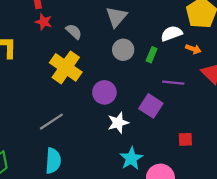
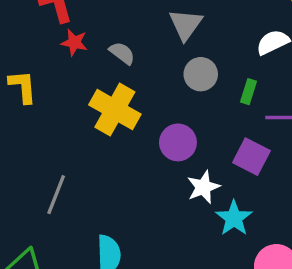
green rectangle: (152, 55) -> (248, 92), moved
gray line: (51, 122) -> (56, 195), moved, turned -30
cyan star: (131, 158) -> (234, 218), moved

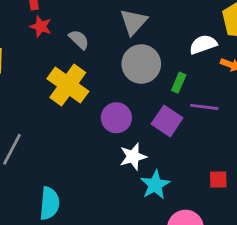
gray circle: (201, 74) -> (141, 64), size x1.4
purple square: (251, 157) -> (167, 121), moved

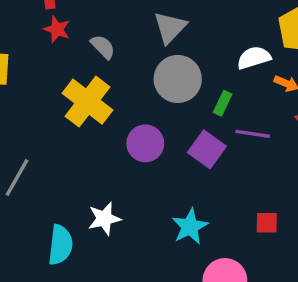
white star: (133, 157) -> (104, 219), moved

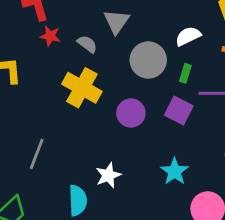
gray triangle: (170, 28) -> (116, 21), moved
white semicircle: (254, 58) -> (188, 36), moved

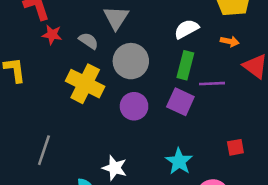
gray circle: (148, 60) -> (131, 61), moved
green rectangle: (185, 73) -> (185, 65), size x1.5
white star: (108, 175) -> (115, 168), turned -30

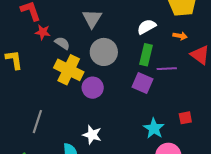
gray semicircle: (89, 41) -> (62, 43), moved
purple circle: (134, 106) -> (93, 88), moved
cyan star: (179, 161) -> (154, 128), moved

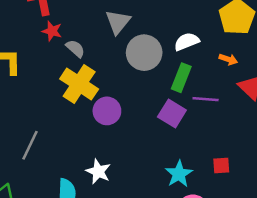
gray circle: (104, 52) -> (144, 53), moved

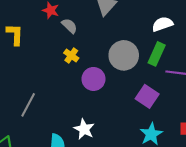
gray circle: (144, 53) -> (124, 55), moved
yellow cross: (79, 84) -> (71, 55), size x0.5
purple square: (172, 113) -> (147, 96), moved

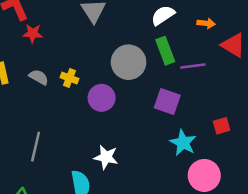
gray semicircle: (69, 26) -> (39, 77), moved
green rectangle: (157, 54) -> (165, 51), turned -30

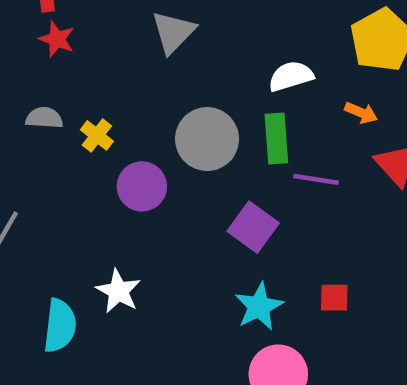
gray semicircle: (39, 77) -> (44, 118), turned -42

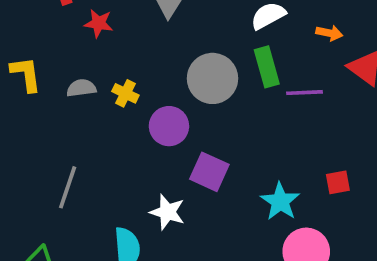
red star: (57, 39) -> (99, 23), moved
purple square: (253, 227) -> (209, 172), moved

